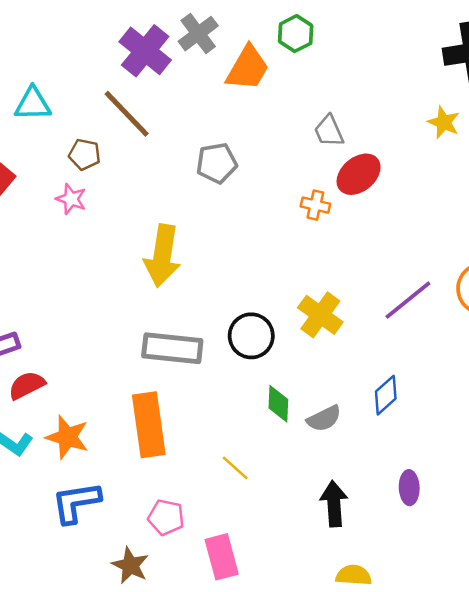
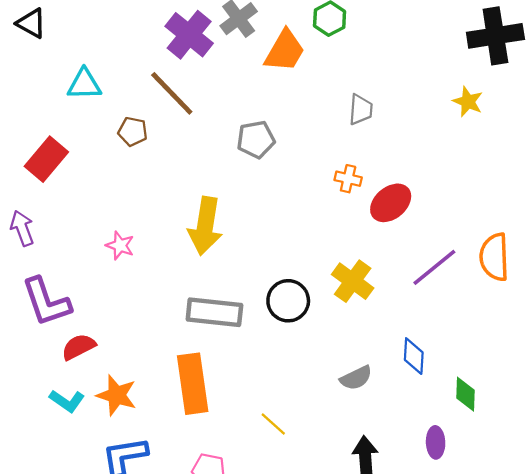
gray trapezoid: (329, 131) -> (361, 110), turned -152
red ellipse: (359, 174) -> (391, 203), moved
pink star: (71, 199) -> (120, 245), moved
blue diamond: (386, 395) -> (414, 356), turned -45
green diamond: (278, 404) -> (466, 394), moved

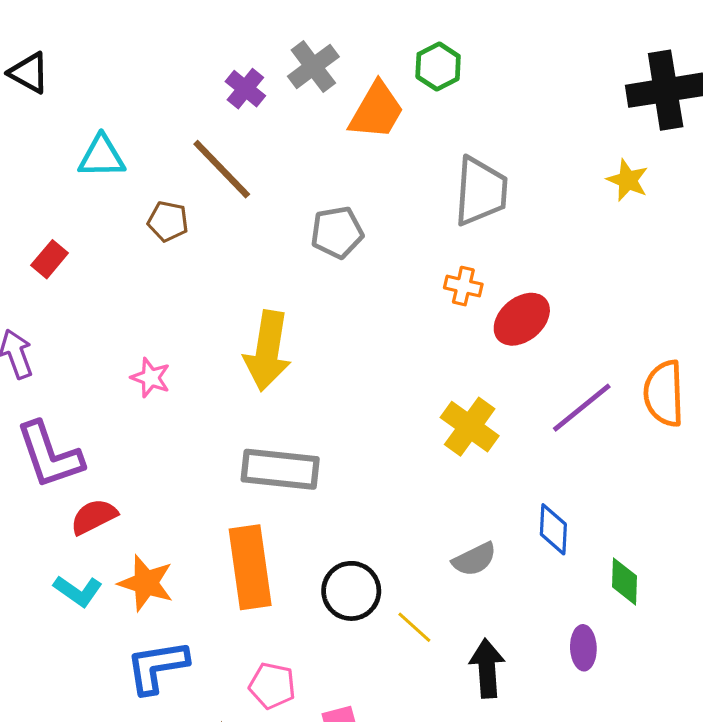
purple cross: (189, 35) -> (245, 89), size x0.6
gray trapezoid: (361, 110) -> (481, 191), size x1.6
red rectangle: (46, 159) -> (50, 259), size x0.6
black circle: (288, 301) -> (351, 591), moved
yellow line: (273, 424) -> (414, 627), moved

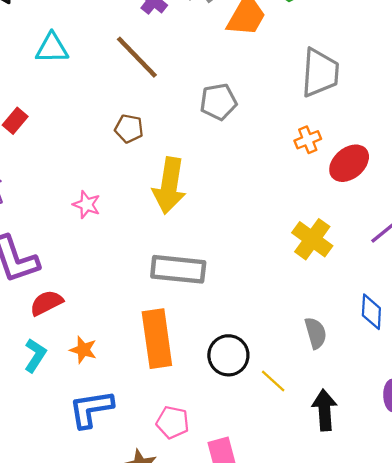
brown pentagon: (168, 221) -> (129, 129), moved
orange cross: (463, 286) -> (308, 140), turned -35
gray semicircle: (474, 559) -> (316, 333), turned -80
orange star: (146, 583) -> (83, 350), size x0.7
cyan L-shape: (78, 591) -> (35, 355), turned -92

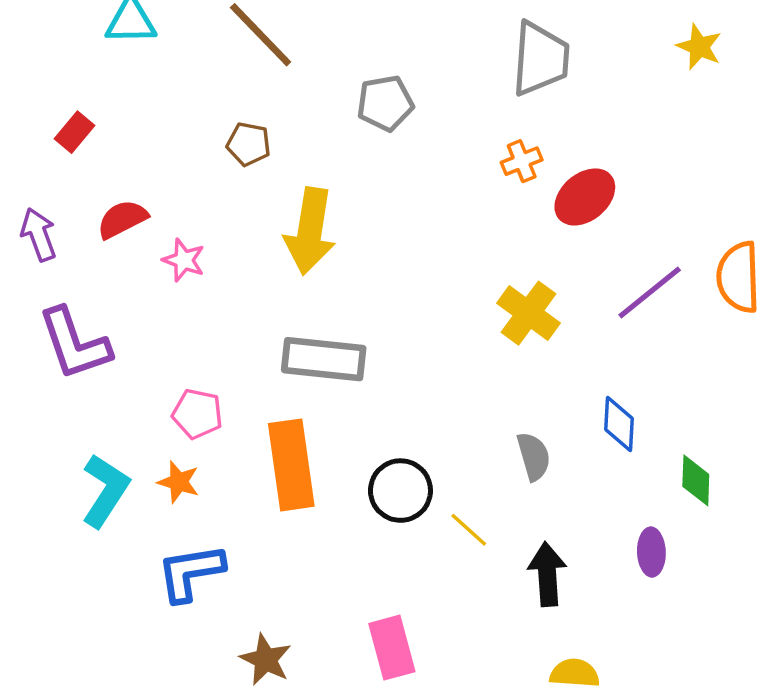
red semicircle: (46, 303) -> (122, 219), moved
cyan L-shape: (35, 355) -> (105, 491), size x1.4
pink pentagon: (173, 422) -> (197, 414), moved

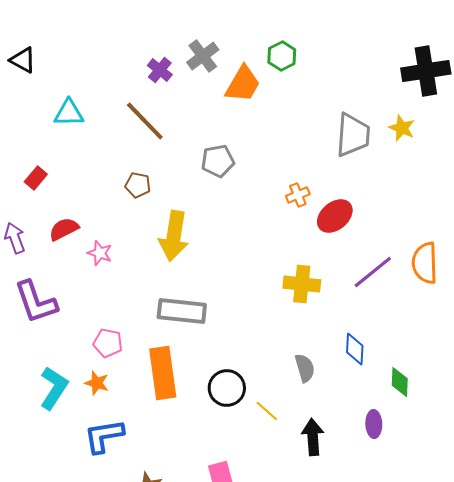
gray trapezoid: (540, 59) -> (353, 135), moved
yellow cross: (529, 313) -> (302, 284), turned -30

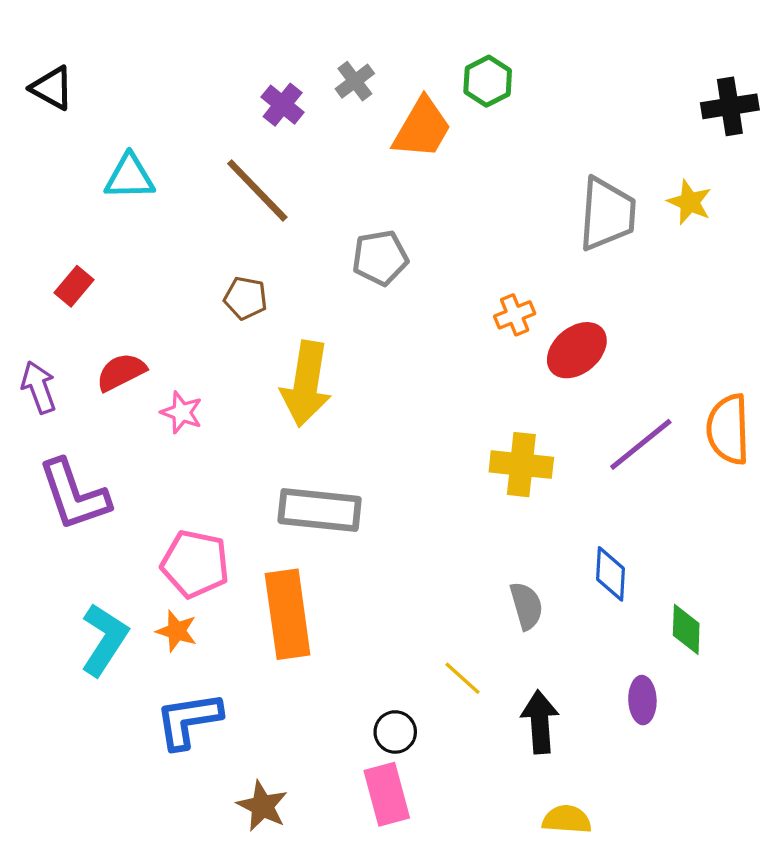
gray cross: (203, 56) -> (355, 81), size x0.7
black cross: (426, 71) -> (730, 106), size x0.7
pink pentagon: (108, 343) -> (195, 564), size x1.4
black circle: (227, 388) -> (395, 732), moved, size x0.7

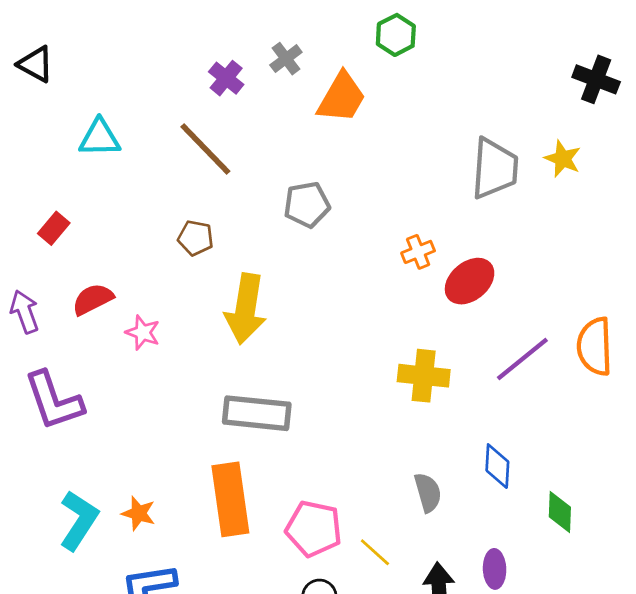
green hexagon: (488, 81) -> (396, 35), moved
black cross: (730, 106) -> (596, 79), turned 30
pink pentagon: (195, 564) -> (314, 529), moved
purple ellipse: (642, 700) -> (495, 569), moved

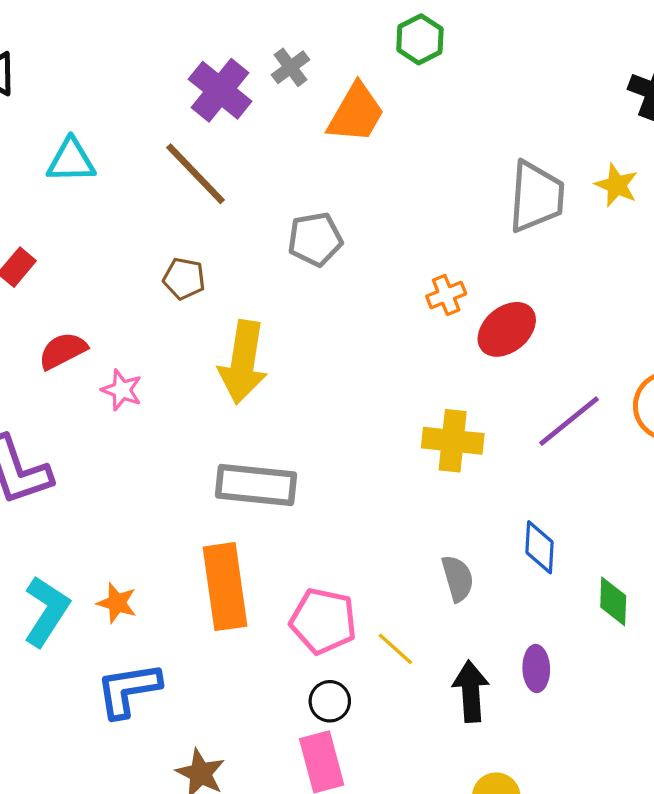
purple cross: (226, 78) -> (220, 90), size x1.5

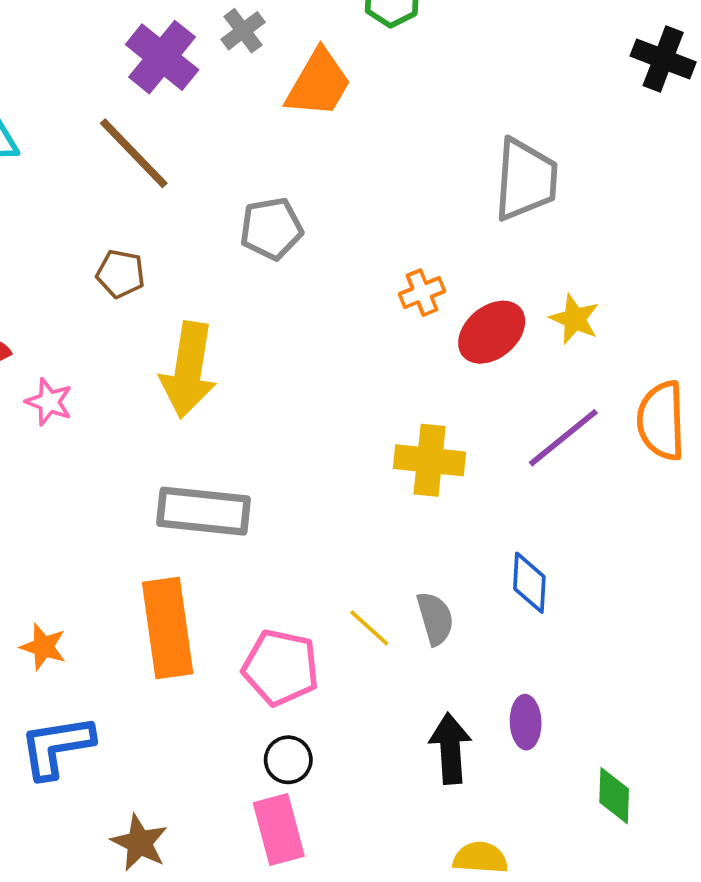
yellow star: (617, 185) -> (575, 319), moved
green diamond: (613, 601) -> (614, 796), moved
yellow line: (395, 649) -> (369, 628), moved

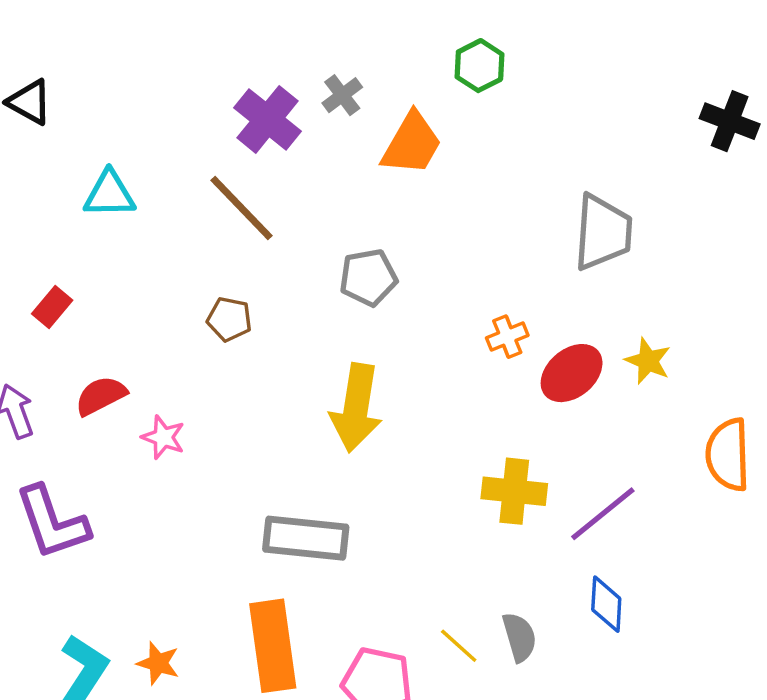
yellow arrow: (188, 370) -> (356, 408), moved
purple line: (563, 438) -> (603, 514), moved

